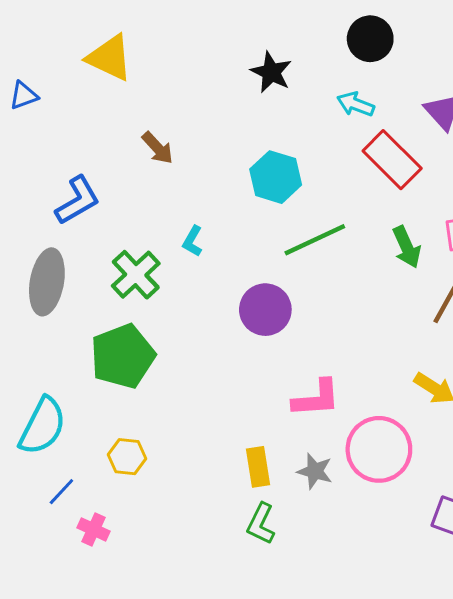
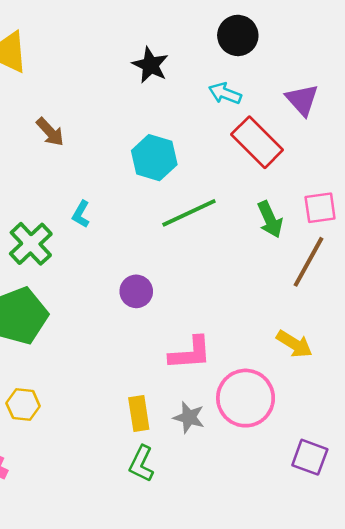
purple circle: (265, 310) -> (136, 291), moved, size x0.7

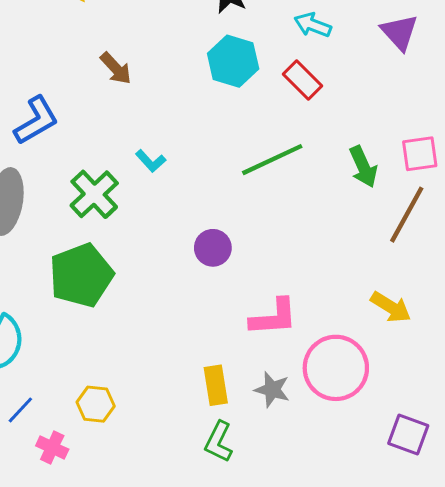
red rectangle: (257, 142) -> (303, 80), moved, size x0.7
cyan hexagon: (154, 158) -> (233, 61), moved
cyan L-shape: (81, 214) -> (151, 161), turned -72
yellow hexagon: (23, 405) -> (96, 404), moved

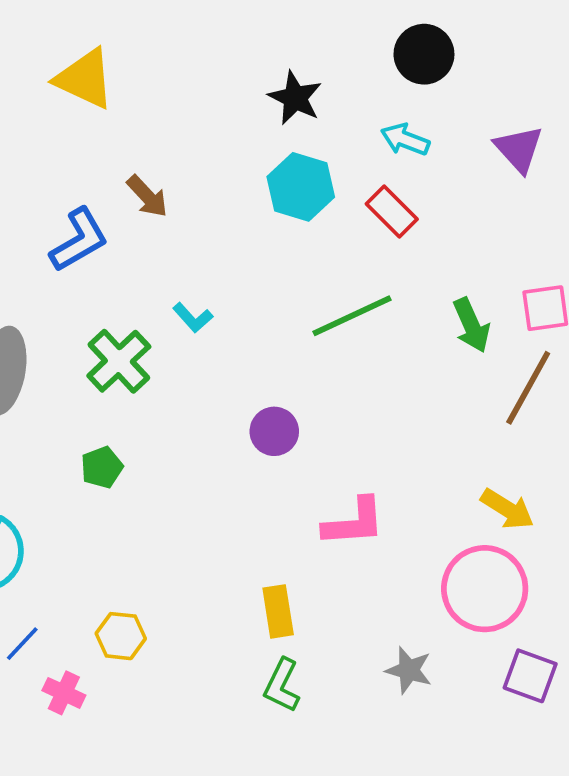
blue L-shape: (36, 120) -> (79, 240), moved
green pentagon: (81, 275) -> (102, 467), size x0.5
pink circle: (336, 368) -> (485, 589), moved
gray star: (272, 390) -> (409, 670), moved

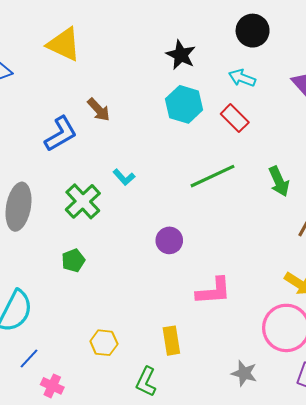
yellow hexagon: (121, 636) -> (104, 343), moved
green L-shape: (282, 685) -> (146, 382), moved

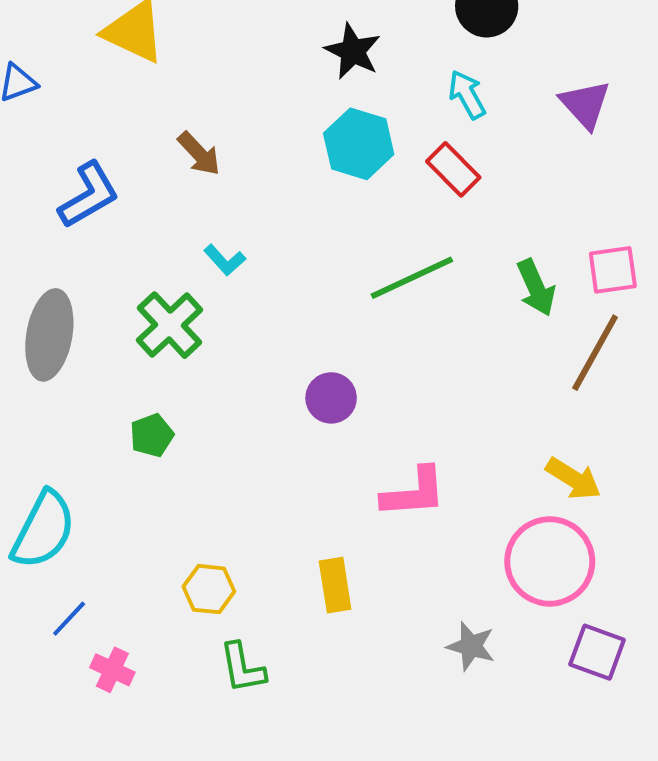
cyan arrow: (242, 78) -> (467, 95), turned 40
blue L-shape: (61, 134) -> (89, 195), moved
cyan L-shape: (124, 177) -> (225, 260), moved
green L-shape: (146, 382) -> (242, 668), moved, turned -36

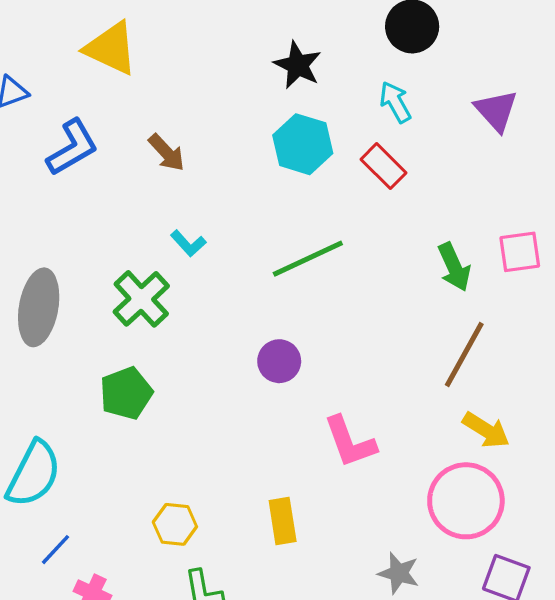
blue L-shape: (89, 195) -> (72, 148), moved
green line: (412, 278) -> (308, 259), moved
brown line: (595, 353) -> (464, 354), moved
green pentagon: (152, 435) -> (126, 393), size x1.4
pink L-shape: (414, 493) -> (350, 442), turned 74

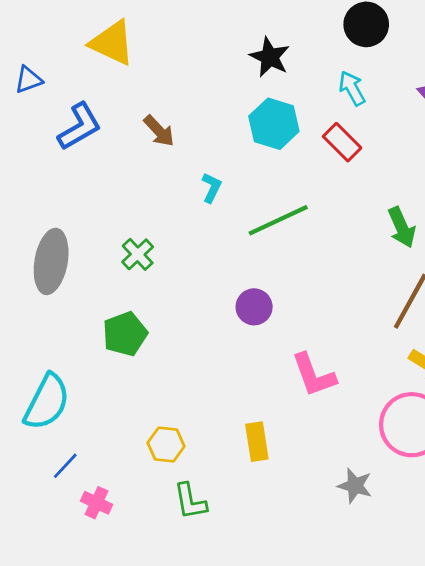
cyan L-shape: (188, 243) -> (211, 188), moved, turned -112
green cross: (141, 299) -> (138, 254), size x0.7

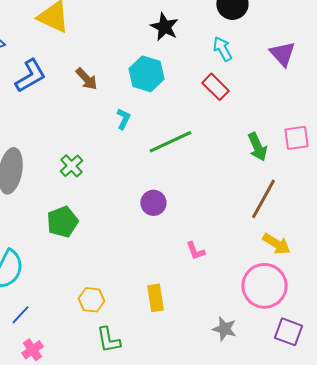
cyan hexagon: (274, 124) -> (146, 74), moved
pink L-shape: (314, 375) -> (195, 251), size x0.6
pink cross: (97, 503) -> (32, 350), moved, turned 30

